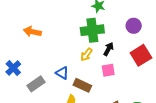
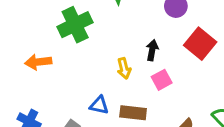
green cross: (92, 30) -> (75, 25), moved
yellow arrow: (86, 55) -> (124, 68), turned -32

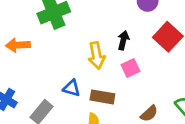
yellow arrow: (124, 68) -> (96, 55), size x1.4

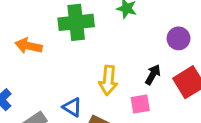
black arrow: (123, 40) -> (153, 75), moved

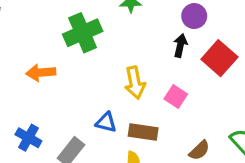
black arrow: (153, 75) -> (180, 46), moved
pink square: (140, 104) -> (176, 97), turned -30

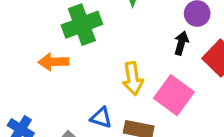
orange arrow: (41, 73) -> (53, 62), moved
pink square: (176, 97) -> (174, 95), size x1.6

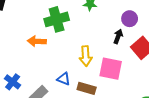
pink square: (174, 95) -> (111, 69), turned -30

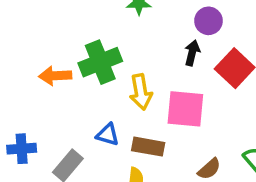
green cross: (57, 19) -> (100, 62), moved
blue cross: (13, 82) -> (22, 149), turned -35

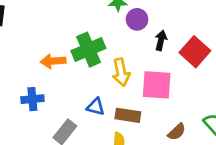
purple circle: (208, 21) -> (137, 19), moved
blue cross: (22, 149) -> (32, 99), moved

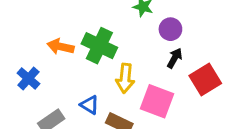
purple circle: (137, 19) -> (170, 29), moved
green cross: (88, 50) -> (99, 46), turned 32
blue cross: (32, 99) -> (28, 78), turned 30

